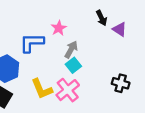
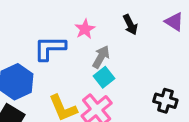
black arrow: (101, 18) -> (130, 25), moved
purple triangle: (120, 29) -> (174, 22), moved

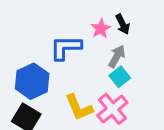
black arrow: (130, 25) -> (123, 24), moved

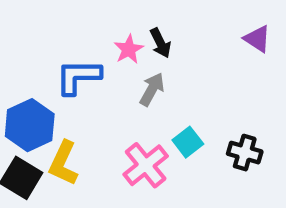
cyan square: (120, 77) -> (188, 142), moved
yellow L-shape: (79, 107) -> (63, 163), moved, turned 48

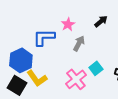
black arrow: (160, 43) -> (101, 21), moved, turned -104
yellow L-shape: (63, 163) -> (37, 78), turned -60

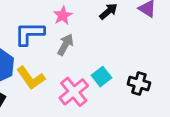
gray arrow: (79, 43) -> (65, 45), moved
yellow L-shape: (37, 78) -> (31, 78), moved

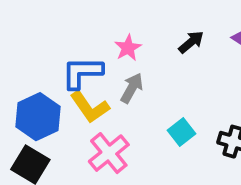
yellow L-shape: (31, 78) -> (90, 107), moved
pink cross: (74, 92) -> (109, 153), moved

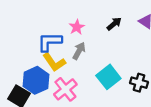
blue hexagon: (38, 117) -> (36, 80), moved
cyan square: (182, 132) -> (108, 77), size x1.5

